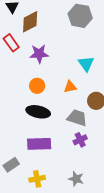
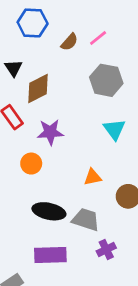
cyan triangle: (86, 64) -> (114, 129), moved
orange circle: (37, 86) -> (31, 164), moved
gray trapezoid: (77, 118) -> (86, 220), moved

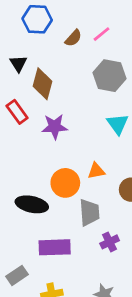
brown diamond: (38, 88) -> (43, 84), turned -48
orange circle: (31, 164) -> (65, 183), moved, size x1.4
black ellipse: (49, 211) -> (32, 204), moved
gray trapezoid: (86, 220) -> (89, 212), turned 68

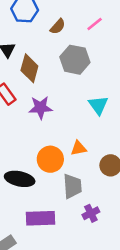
pink line: (102, 34) -> (95, 24), moved
gray hexagon: (110, 76) -> (75, 60), moved

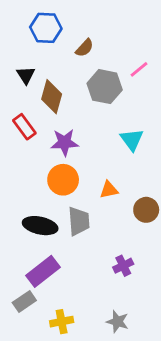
pink line: (95, 24) -> (139, 69), moved
orange circle: (50, 159) -> (63, 180), moved
gray trapezoid: (72, 186) -> (79, 221), moved
purple rectangle: (40, 218) -> (43, 271), moved, turned -36

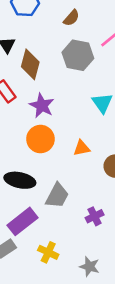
brown semicircle: (85, 48) -> (71, 18), moved
purple star: (64, 142) -> (42, 106), turned 30
gray trapezoid: (79, 221) -> (57, 196), moved, turned 32
yellow cross: (62, 322) -> (48, 252), moved, turned 36

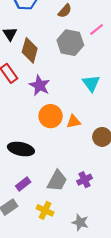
orange circle: (40, 139) -> (51, 116), moved
gray trapezoid: (57, 196) -> (57, 181), moved
purple rectangle: (22, 221) -> (23, 184), size x0.6

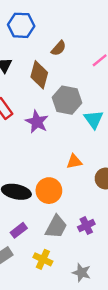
brown semicircle: (65, 11) -> (59, 48), moved
gray hexagon: (70, 43) -> (67, 100), moved
brown diamond: (30, 50) -> (39, 75), moved
orange circle: (51, 116) -> (49, 191), moved

